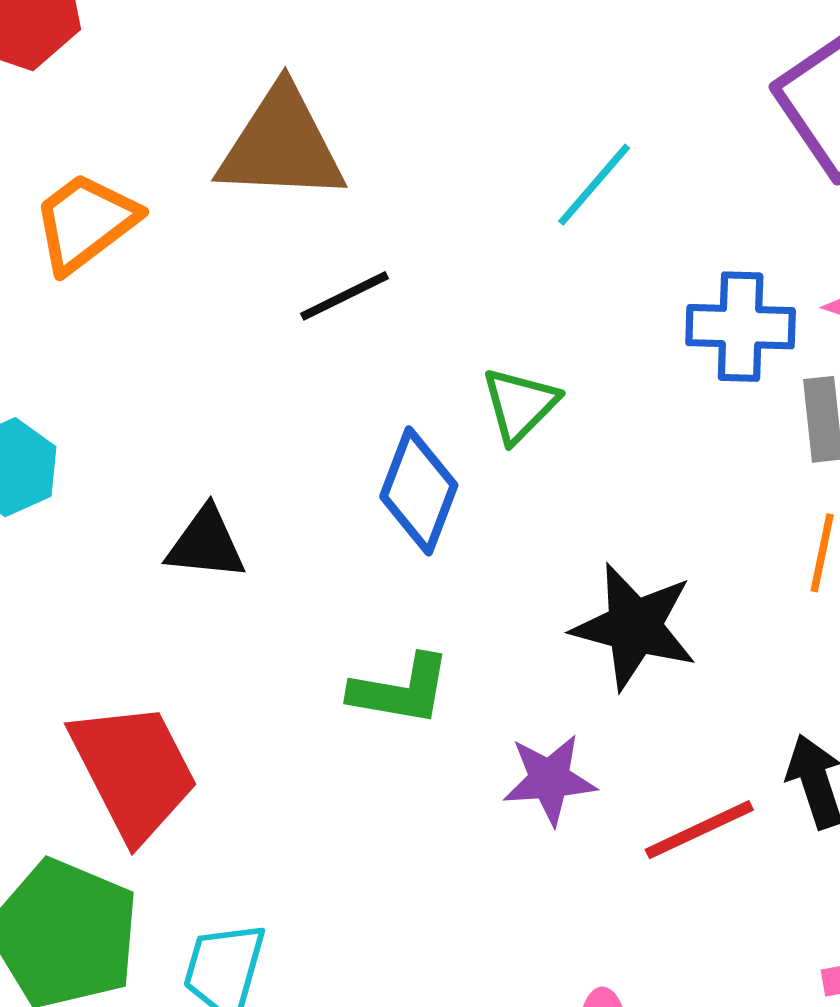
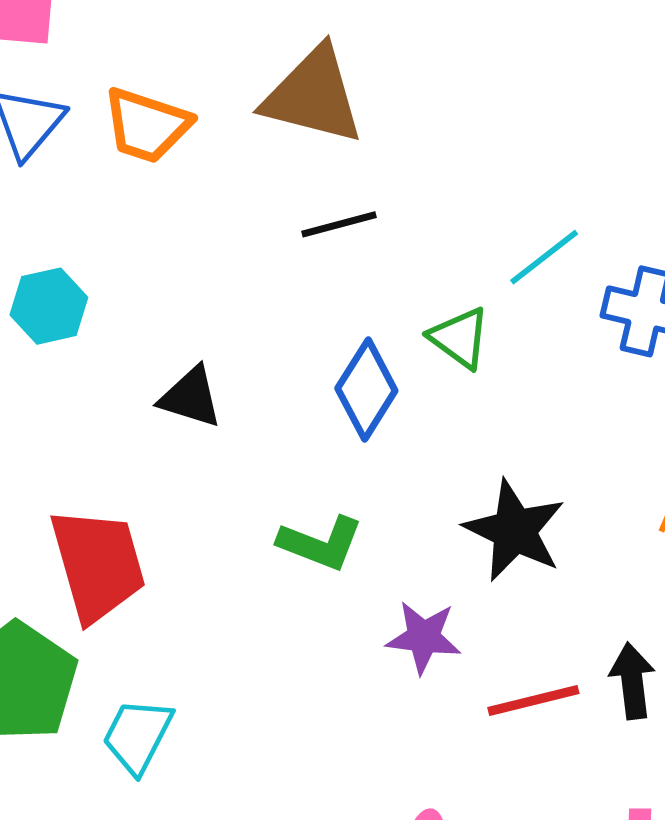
cyan line: (594, 185) -> (544, 257), moved
orange trapezoid: (85, 222) -> (147, 125), turned -136
green triangle: (520, 405) -> (460, 338), turned -50

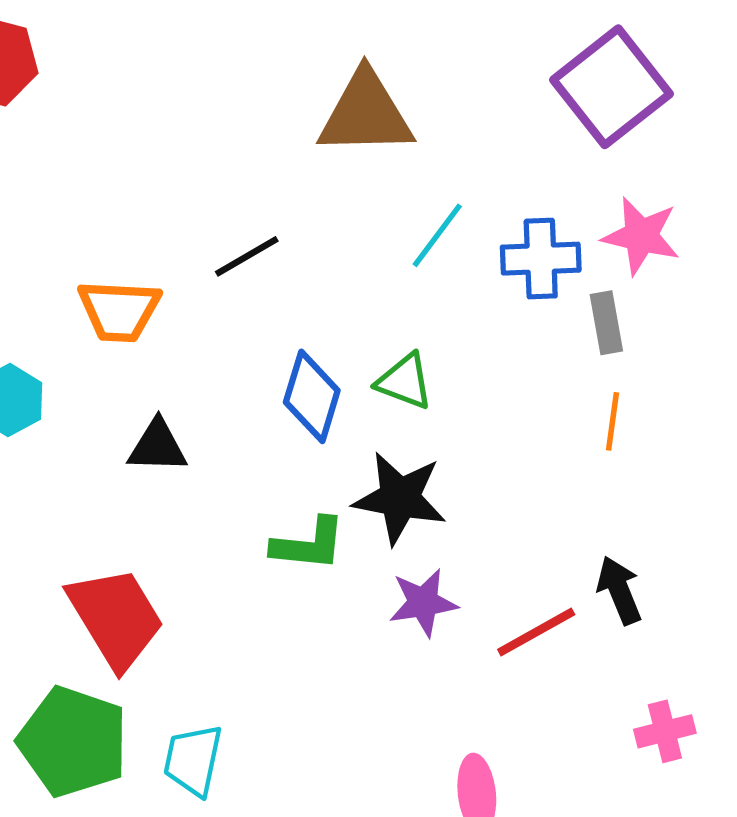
brown triangle: (313, 96) -> (366, 114), moved
orange trapezoid: (147, 125) -> (119, 311), moved
green triangle: (460, 338) -> (405, 381), moved
black star: (514, 530) -> (400, 498), moved

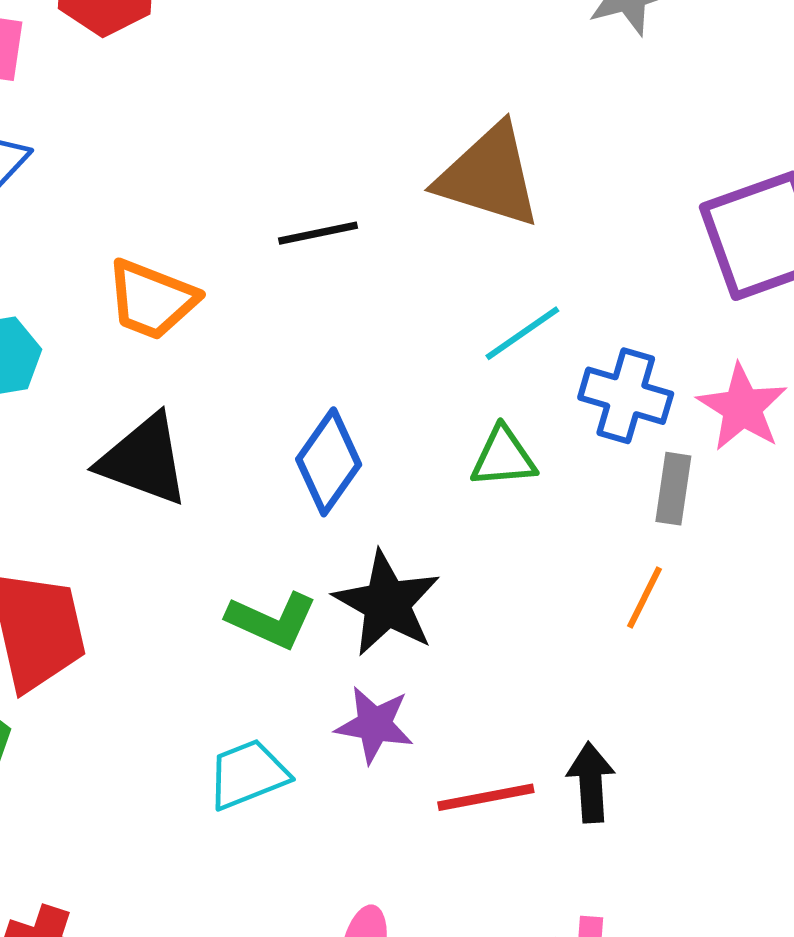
black line: (247, 256) -> (318, 233), moved
green triangle: (405, 381) -> (503, 457), moved, turned -44
black triangle: (157, 446) -> (144, 460), size x1.4
cyan trapezoid: (193, 760) -> (248, 774), moved, turned 38

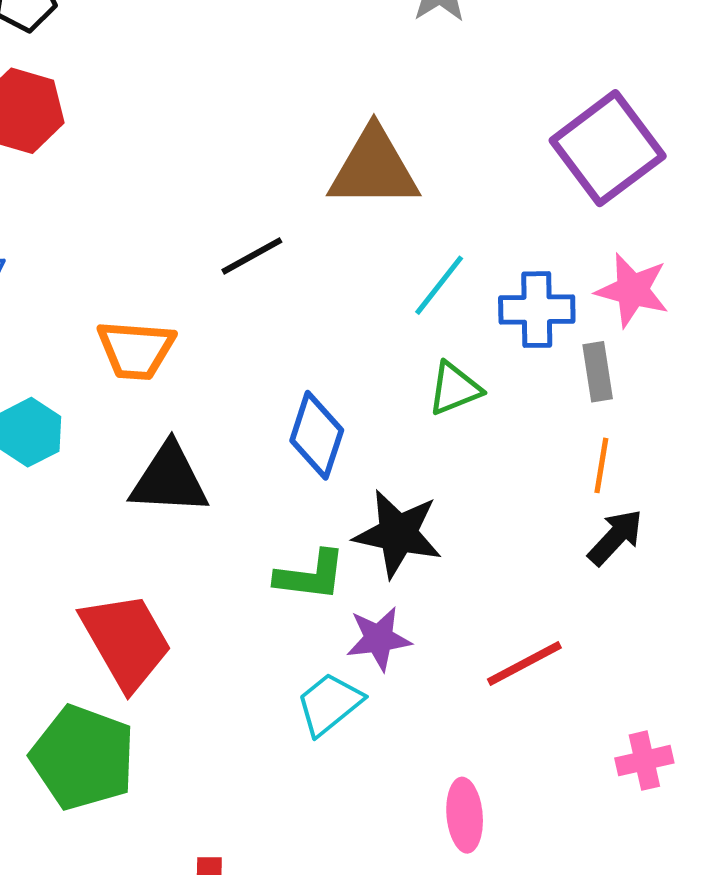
purple star: (374, 725) -> (379, 639), moved
black arrow: (591, 782) -> (615, 537), moved, turned 64

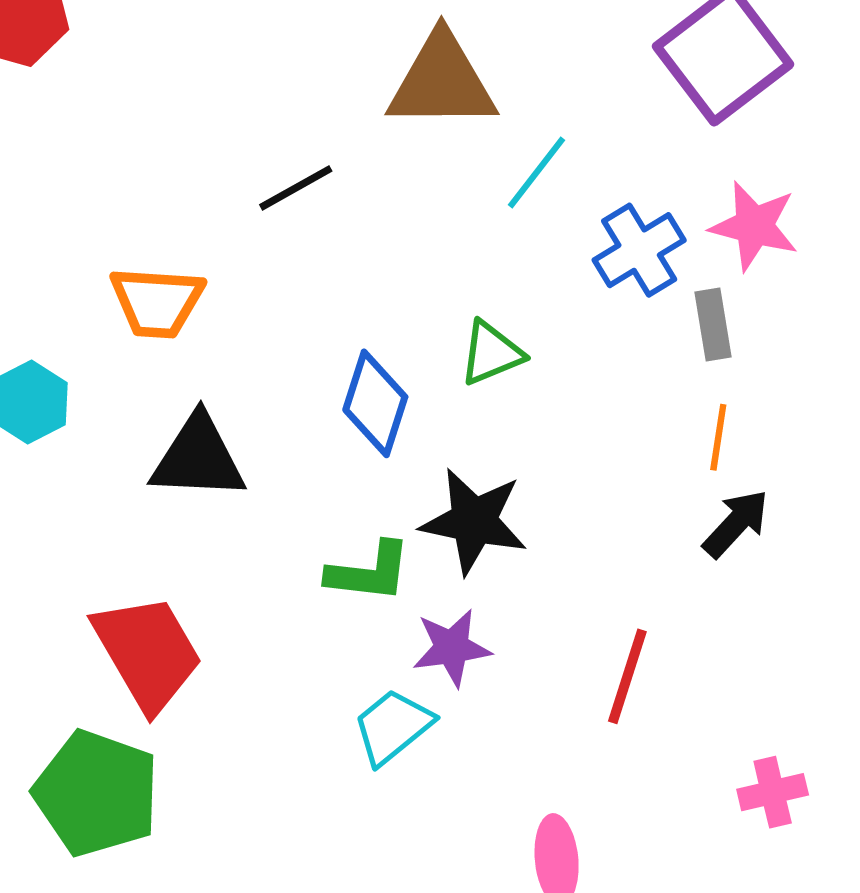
cyan line: (439, 285) -> (537, 173), moved
blue cross: (537, 310) -> (639, 250), turned -30
green triangle: (455, 389) -> (491, 353), moved
red line: (524, 663) -> (627, 676), turned -44

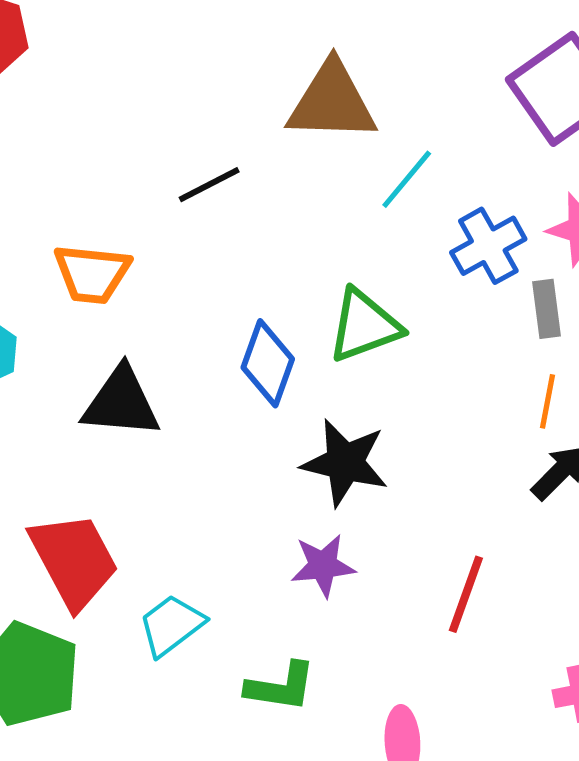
green triangle: (491, 353) -> (364, 326), size x1.4
green L-shape: (369, 572) -> (281, 687), moved
cyan trapezoid: (393, 727) -> (171, 625), moved

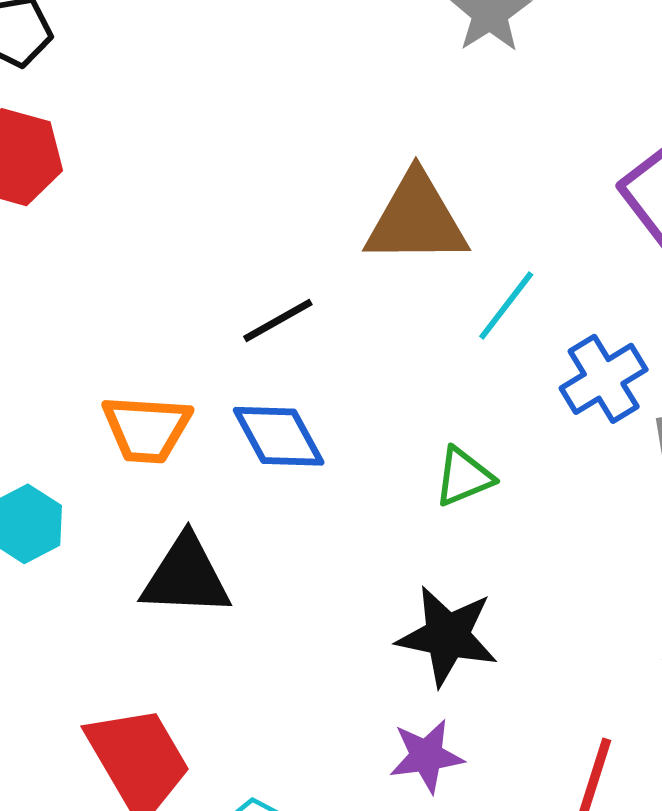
green triangle: (364, 326) -> (464, 477), size x0.7
blue diamond: (268, 363) -> (279, 436), moved, turned -46

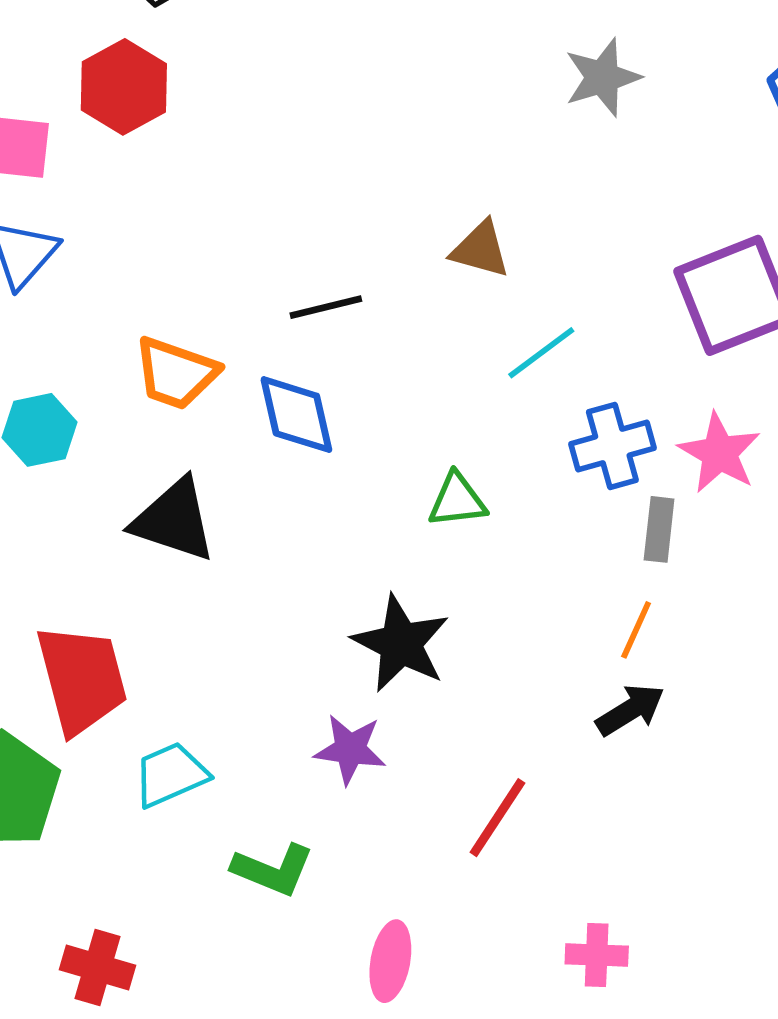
brown triangle: (416, 219) -> (480, 249), size x0.6

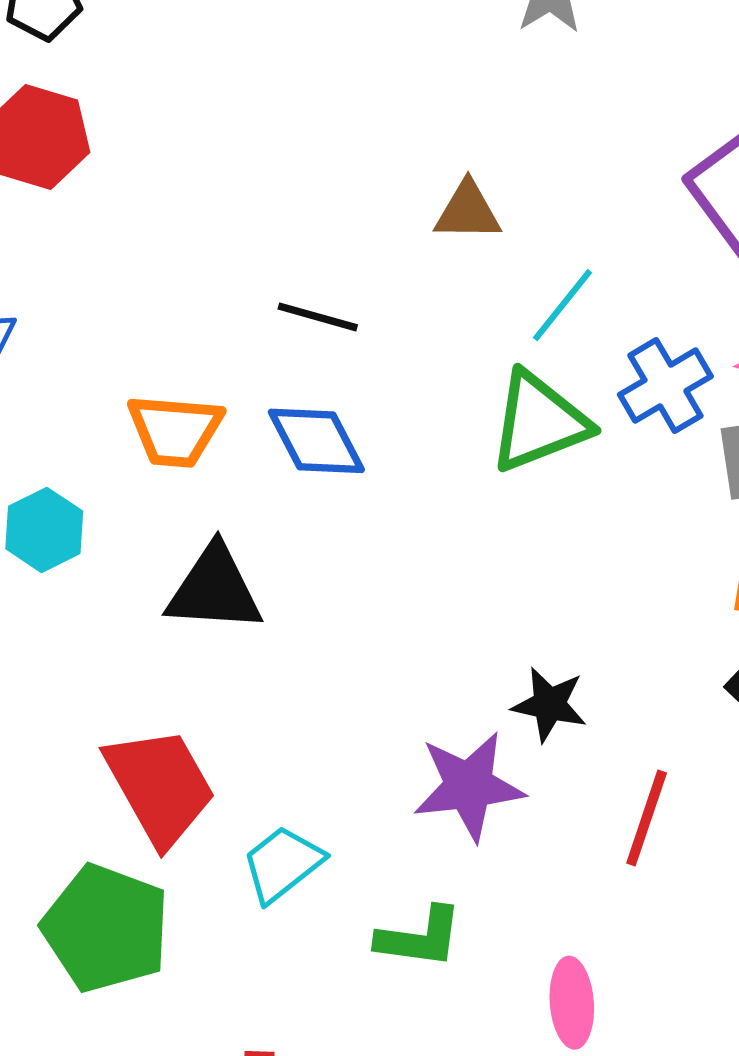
black line: (326, 307) -> (318, 317), turned 44
green triangle: (457, 500) -> (539, 422), moved, size x1.6
black star: (401, 644) -> (549, 704), moved, size x0.7
purple star: (350, 749) -> (469, 786), size x1.4

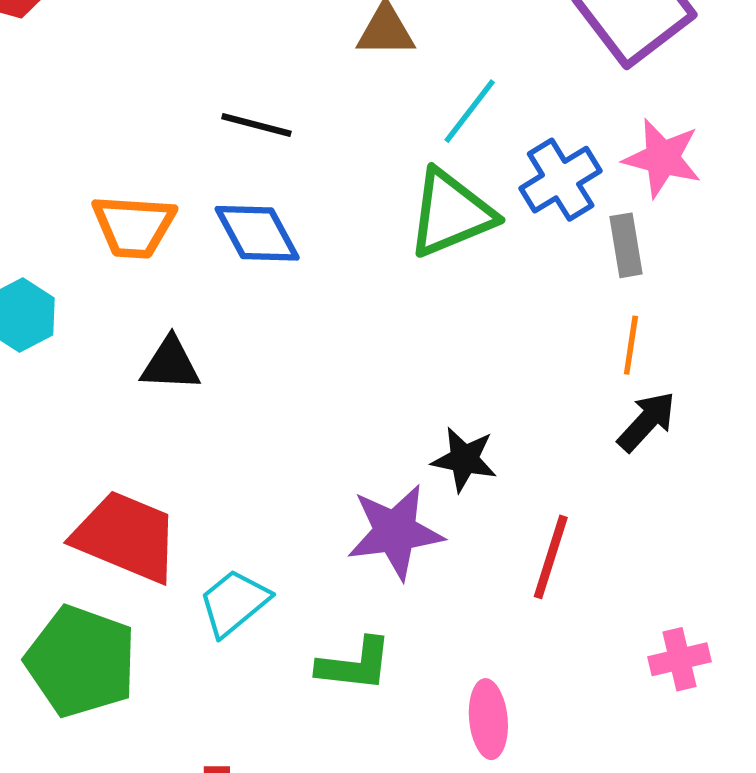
black triangle: (214, 589) -> (170, 364), size x0.7
red trapezoid: (160, 786) -> (126, 537), turned -37

